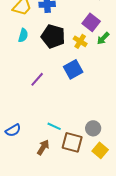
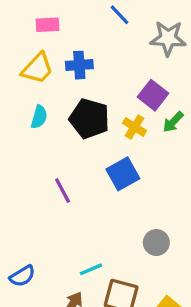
purple line: (37, 79) -> (63, 191), turned -70
cyan line: (54, 126) -> (91, 269), turned -48
gray circle: (93, 128) -> (156, 243), moved

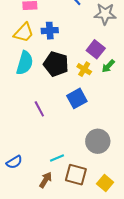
cyan semicircle: (39, 117) -> (25, 63), size x1.6
gray circle: (156, 243) -> (98, 141), size x1.5

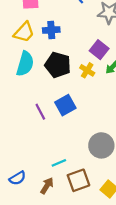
blue square: (77, 98) -> (65, 105), moved
blue semicircle: (14, 162) -> (17, 178), moved
brown square: (76, 175) -> (78, 180), turned -35

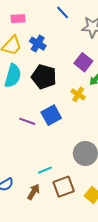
blue cross: (51, 30) -> (38, 44), turned 35
yellow cross: (87, 70) -> (78, 94), moved
purple line: (40, 112) -> (27, 121), turned -42

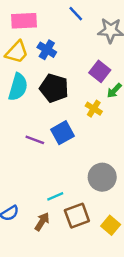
pink rectangle: (18, 19) -> (24, 21), size x1.5

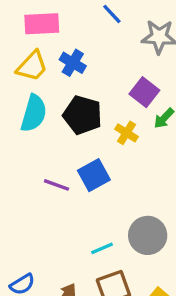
yellow cross: (94, 109) -> (126, 133), moved
cyan line: (55, 196) -> (102, 248), moved

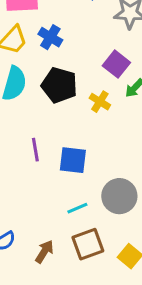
blue square: (94, 175) -> (73, 160), moved, turned 36
purple line: (56, 185) -> (35, 150), turned 60

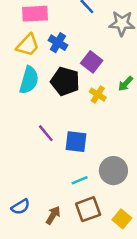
purple square: (116, 64) -> (92, 62), moved
purple line: (35, 150) -> (46, 133), turned -30

